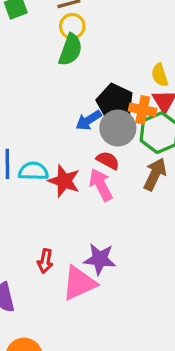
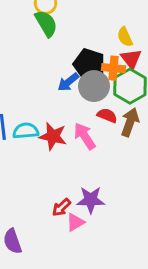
green semicircle: (70, 50) -> (46, 23), turned -44
red semicircle: (108, 160) -> (107, 115), moved
red arrow: (45, 261) -> (61, 207), moved, turned 42
pink triangle: (79, 283) -> (75, 222), size x0.6

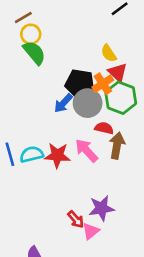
orange cross: (113, 68) -> (103, 84), turned -30
brown arrow: (130, 122) -> (117, 146), moved
red arrow: (61, 207) -> (76, 219), turned -78

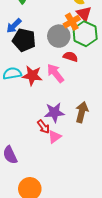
black pentagon: (80, 84) -> (24, 40), moved
blue arrow: (63, 103) -> (14, 26), moved
brown arrow: (117, 146) -> (82, 112), moved
purple star: (101, 208) -> (54, 112), moved

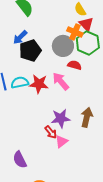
orange cross: (72, 22) -> (75, 32), turned -35
black pentagon: (24, 40) -> (30, 51), turned -30

